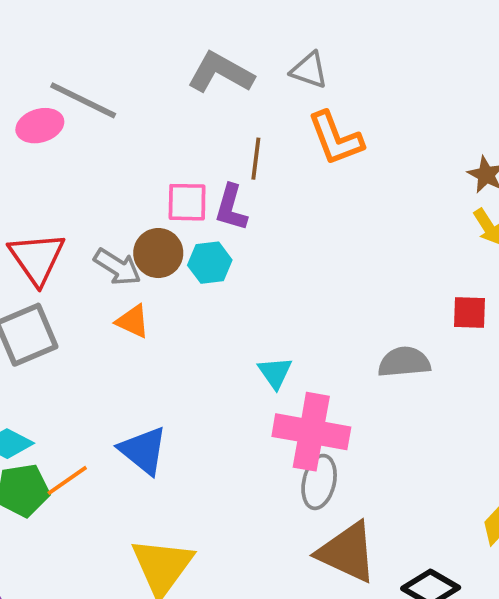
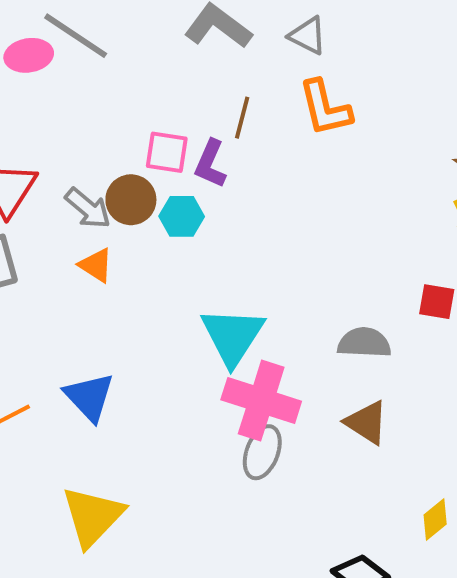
cyan triangle: (275, 373) -> (233, 336), size x1.8
brown triangle: (347, 552) -> (366, 422), moved, size x0.7

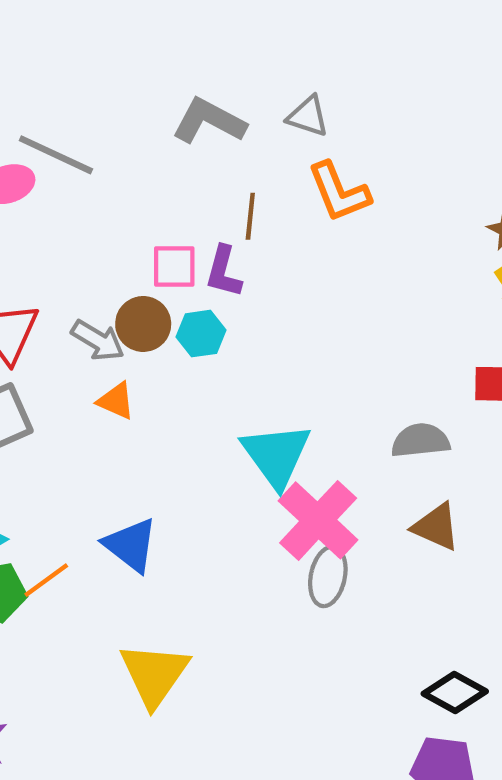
pink cross: (261, 400) -> (318, 520), turned 34

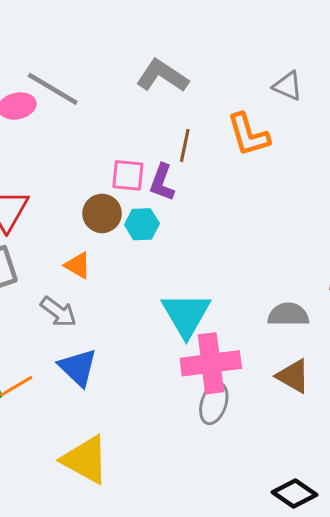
gray triangle: (308, 116) -> (288, 86), moved
gray arrow: (98, 340) -> (58, 312), moved
pink cross: (318, 520) -> (211, 363), turned 34
yellow triangle: (154, 674) -> (85, 460), turned -42

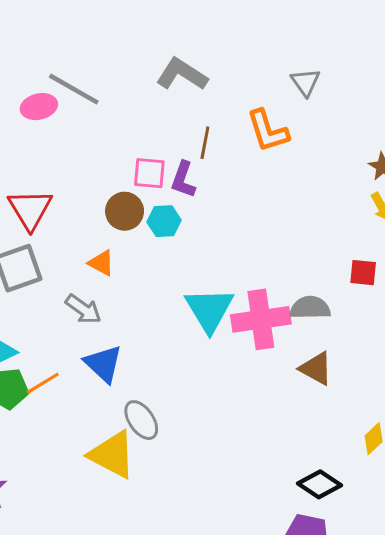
gray triangle: (288, 86) -> (306, 82), turned 32
pink cross: (211, 363) -> (261, 319), moved
gray ellipse: (214, 403) -> (141, 420), moved, turned -51

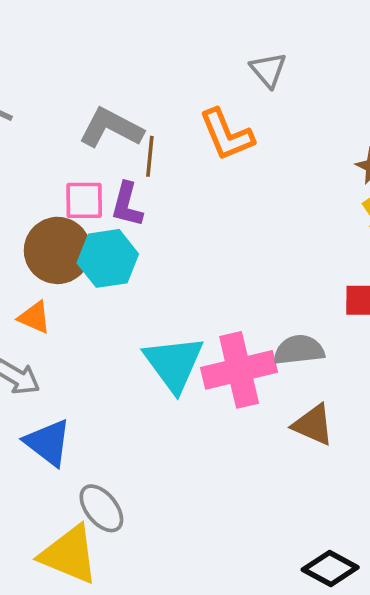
gray L-shape: (182, 74) -> (111, 128), moved
brown circle: (125, 211) -> (57, 250), size x1.4
cyan hexagon: (164, 221) -> (108, 258), size x1.4

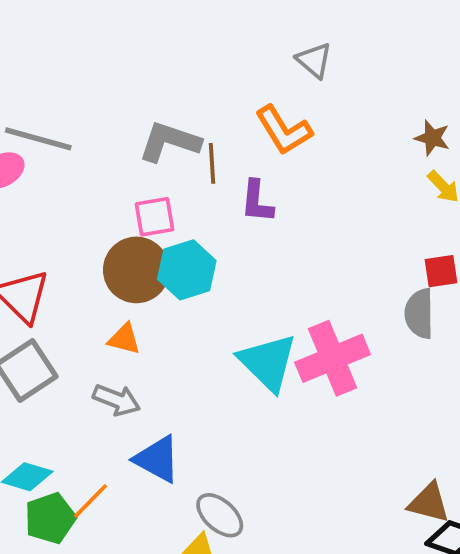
purple L-shape: (127, 205) -> (257, 201), moved
gray semicircle: (299, 350) -> (419, 314), moved, turned -75
brown triangle: (313, 425) -> (429, 503), moved

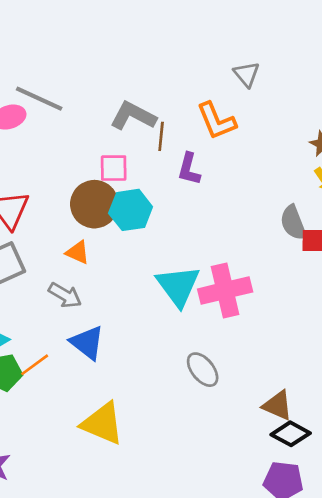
gray semicircle: (419, 314) -> (293, 223), moved, turned -30
gray ellipse: (220, 515) -> (203, 370), moved

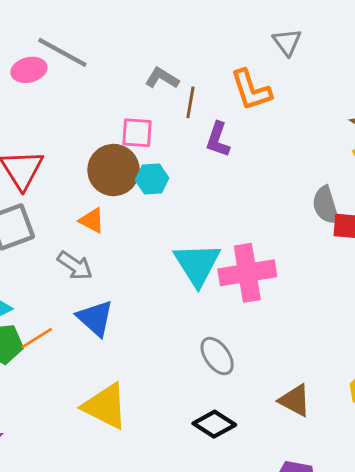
gray L-shape: (133, 116) -> (162, 78), size x0.7
cyan hexagon: (131, 210) -> (152, 179), size x0.7
black diamond: (291, 434) -> (214, 424), moved

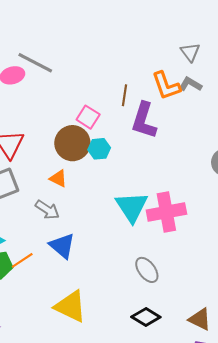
gray L-shape: (162, 78) -> (190, 84), moved
pink square: (137, 133) -> (88, 117), turned 30
purple L-shape: (218, 140) -> (144, 120), size x1.5
brown triangle: (295, 400) -> (200, 319), moved

